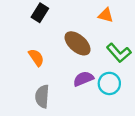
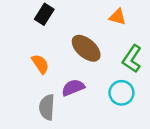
green L-shape: (119, 53) -> (132, 59), turned 75
purple semicircle: (83, 79) -> (73, 88), moved

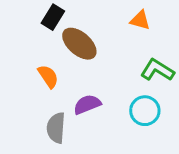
brown ellipse: (86, 48) -> (79, 44), moved
green L-shape: (132, 59) -> (157, 70), turned 88

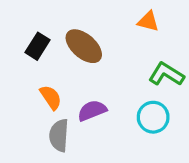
black rectangle: (53, 17) -> (38, 46), moved
orange semicircle: (48, 76) -> (51, 97), moved

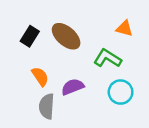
orange triangle: (148, 21) -> (124, 28), moved
green L-shape: (166, 74) -> (108, 58), moved

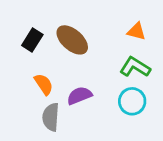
green L-shape: (108, 58) -> (135, 67), moved

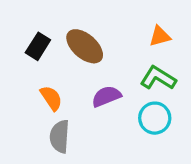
orange triangle: (136, 31) -> (160, 36), turned -30
purple semicircle: (79, 96) -> (106, 96), moved

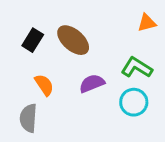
orange triangle: (160, 36) -> (147, 23), moved
gray semicircle: (60, 136) -> (28, 118), moved

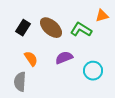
green L-shape: (137, 68) -> (81, 30), moved

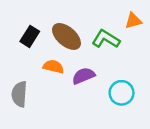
orange semicircle: (31, 59) -> (53, 67), moved, turned -42
gray semicircle: (20, 82) -> (19, 94), moved

